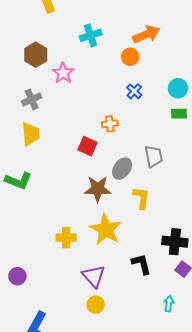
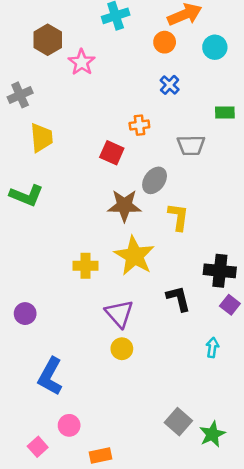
cyan circle: (178, 88) -> (215, 47), moved
gray cross: (32, 99) -> (20, 95), moved
gray trapezoid: (154, 156) -> (191, 145), moved, turned 100

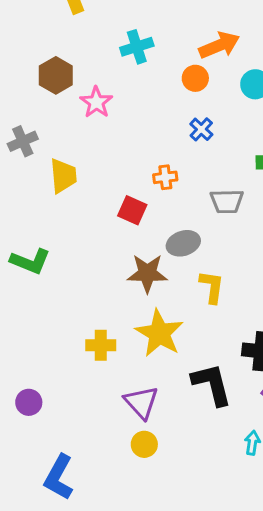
yellow trapezoid: (41, 138) -> (63, 176), moved
gray ellipse: (155, 180) -> (183, 243), turned 36
black L-shape: (178, 298) -> (212, 384), size x1.4

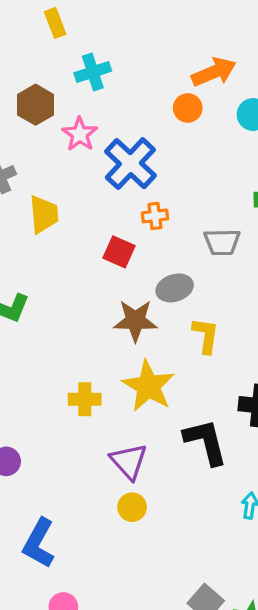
cyan cross: (137, 47) -> (93, 72), moved
blue cross: (201, 129) -> (130, 164), moved, size x2.0

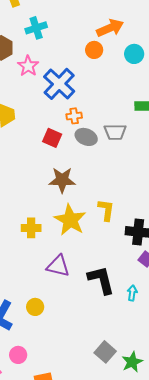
gray ellipse: (175, 288) -> (86, 137), moved, turned 40
yellow L-shape: (206, 335) -> (106, 210), moved
black L-shape: (206, 442) -> (101, 280), moved
purple triangle: (129, 461) -> (58, 266), turned -35
yellow circle: (132, 507) -> (35, 307), moved

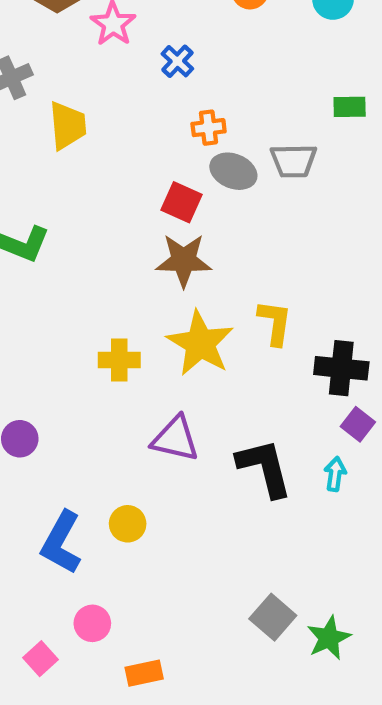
blue cross: (59, 84) -> (177, 61), size x0.5
red square: (52, 138) -> (182, 202), moved
cyan arrow: (132, 293) -> (335, 474), moved

